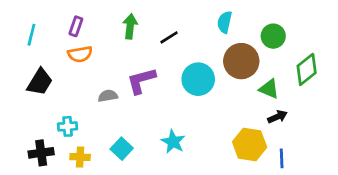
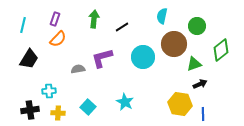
orange semicircle: (80, 54) -> (58, 39), turned -36
green triangle: (269, 89) -> (194, 64), turned -42

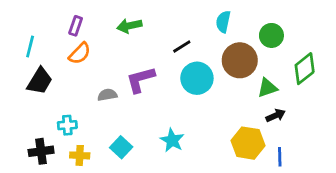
green arrow: (94, 19) -> (129, 26), turned -108
cyan line: (23, 25) -> (30, 46), moved
black line: (122, 27) -> (182, 46), moved

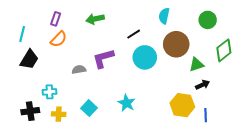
green circle: (271, 35) -> (208, 20), moved

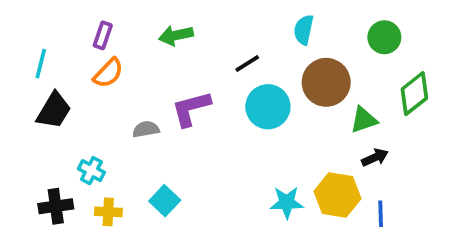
cyan cross: (50, 92) -> (91, 171), turned 32
cyan star: (127, 103) -> (287, 203), moved, turned -30

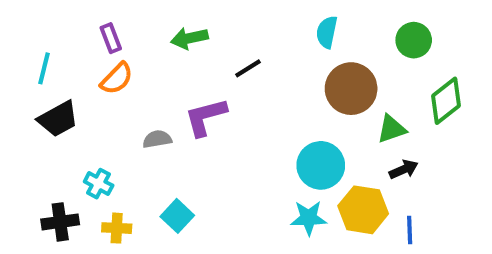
purple rectangle: (103, 35) -> (111, 38), turned -40
black line: (247, 64) -> (248, 68), moved
cyan circle: (268, 107) -> (321, 165), moved
black trapezoid: (54, 110) -> (58, 119), turned 30

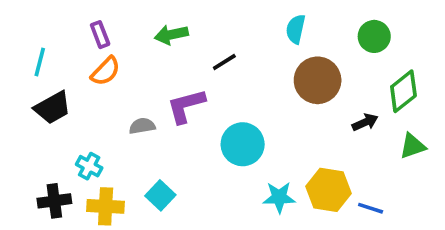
green triangle: (391, 129) -> (413, 146), moved
cyan circle: (321, 165) -> (243, 144), moved
black arrow: (404, 169) -> (365, 122), moved
yellow cross: (117, 228) -> (106, 206), size x1.4
blue line: (410, 230) -> (371, 208), turned -70

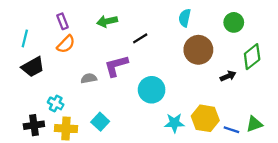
green triangle: (413, 146) -> (254, 124), moved

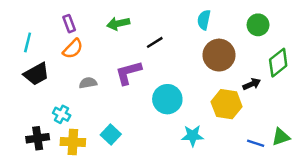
gray semicircle: (89, 78) -> (88, 83), moved
yellow hexagon: (205, 118) -> (227, 104), moved

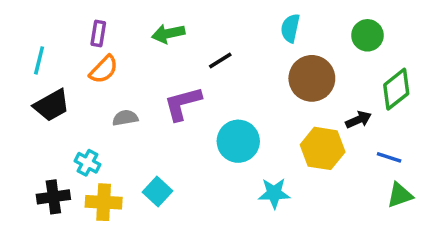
purple rectangle: (69, 24) -> (98, 34), turned 30
blue line: (256, 143) -> (389, 157), moved

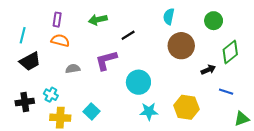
orange semicircle: (104, 69) -> (60, 40), turned -120
yellow hexagon: (323, 148) -> (186, 107), moved
cyan star: (274, 193) -> (149, 111), moved
green triangle: (400, 195) -> (242, 119), moved
black cross: (53, 197) -> (25, 102), moved

